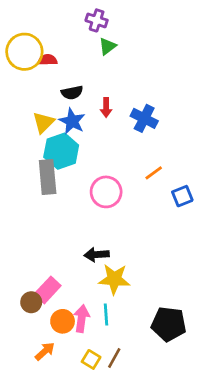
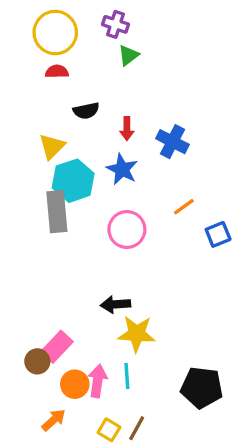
yellow circle: (24, 52) -> (55, 33), moved
blue star: (72, 121) -> (122, 169), moved

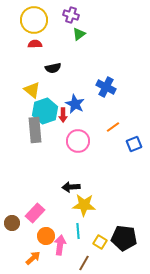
red arrow: (127, 129) -> (63, 115), moved
yellow triangle: (52, 146) -> (32, 90), turned -36
brown circle: (37, 361) -> (12, 223), moved
pink arrow: (98, 381) -> (60, 245), moved
yellow square: (109, 430) -> (100, 242), moved

